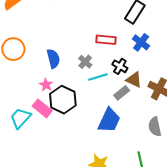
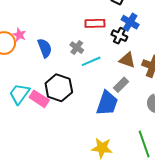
black cross: (120, 66) -> (119, 36), moved
pink star: (46, 85) -> (19, 35), moved
gray rectangle: (122, 93) -> (121, 85), moved
cyan trapezoid: (20, 118) -> (19, 94), moved

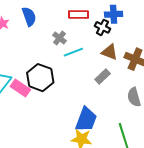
blue cross: (130, 22) -> (114, 14), turned -36
blue semicircle: (45, 48) -> (29, 16), moved
blue trapezoid: (107, 103) -> (86, 119), moved

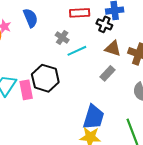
pink rectangle: (20, 88) -> (26, 90), turned 48

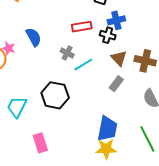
brown triangle: (113, 49) -> (119, 58), turned 36
pink rectangle: (26, 90) -> (40, 143), moved

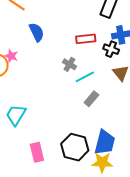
blue semicircle: (34, 37) -> (37, 32), moved
gray rectangle: (116, 84) -> (91, 99), moved
black hexagon: (55, 95) -> (75, 147), moved

